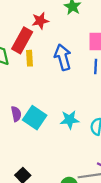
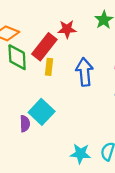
cyan square: (35, 118) -> (42, 112), moved
cyan star: (70, 120) -> (80, 154), moved

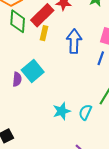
cyan star: (80, 154) -> (62, 111), turned -30

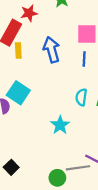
cyan semicircle: (85, 112) -> (81, 97), moved

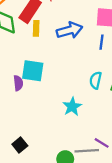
blue arrow: (52, 50) -> (69, 30), turned 85
cyan square: (18, 93) -> (33, 71), turned -30

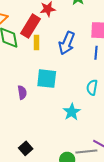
blue arrow: (69, 30) -> (67, 43), turned 130
cyan square: (33, 71) -> (47, 79), moved

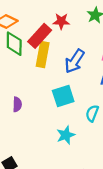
yellow rectangle: (37, 43) -> (43, 54), size x1.6
cyan square: (47, 79) -> (63, 96), moved, turned -35

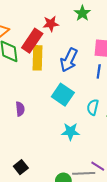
cyan square: (63, 96) -> (63, 95), turned -30
cyan star: (66, 135) -> (70, 132), turned 30

